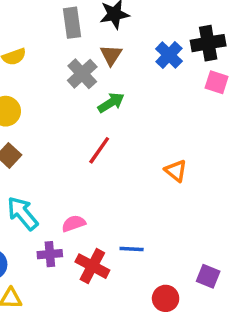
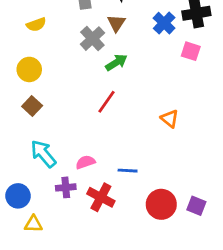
pink square: (217, 82) -> (191, 51), moved
blue line: (132, 249) -> (128, 171), moved
red circle: (166, 298) -> (161, 204), moved, size x1.4

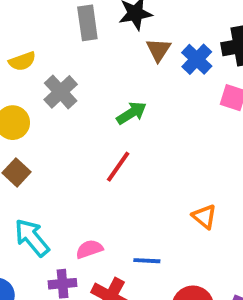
brown triangle: (116, 23) -> (158, 50), moved
gray cross: (92, 39) -> (61, 92), moved
orange triangle: (170, 119) -> (204, 217), moved

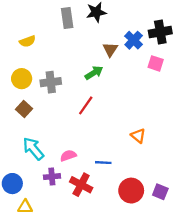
brown triangle: (158, 50) -> (110, 49), moved
gray cross: (61, 92) -> (51, 82), moved, turned 36

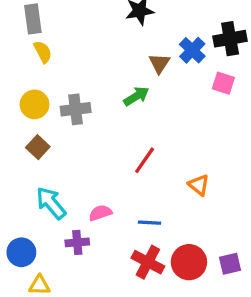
gray rectangle: (67, 18) -> (33, 19), moved
yellow semicircle: (27, 41) -> (43, 52), turned -98
red line: (86, 105) -> (145, 160), moved
red cross: (81, 185) -> (148, 262), moved
purple square: (160, 192) -> (230, 264), turned -35

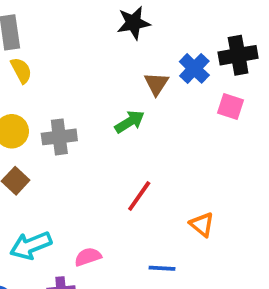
cyan arrow: (51, 203) -> (31, 245), turned -72
blue line: (150, 223) -> (162, 268), moved

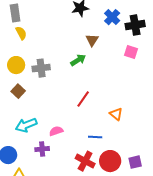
blue cross: (194, 68) -> (112, 17), moved

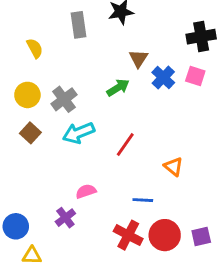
gray rectangle: (15, 13) -> (79, 25), moved
blue cross: (112, 17) -> (163, 77), moved
gray cross: (41, 68) -> (64, 99), turned -30
cyan arrow: (26, 125) -> (79, 133), moved
purple cross: (42, 149) -> (65, 218), turned -32

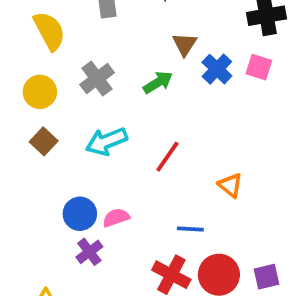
yellow semicircle: (35, 48) -> (49, 31), size x1.5
gray cross: (64, 99) -> (97, 79), moved
blue circle: (16, 226) -> (80, 214), moved

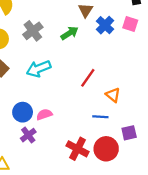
red line: (167, 157) -> (88, 78), moved
blue line: (190, 229) -> (100, 117), moved
purple square: (267, 277) -> (129, 133), moved

